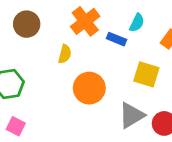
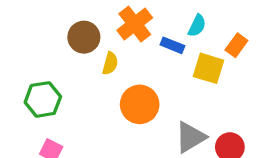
brown circle: (27, 24) -> (84, 37), moved
yellow square: (146, 74) -> (209, 68), moved

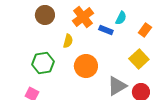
brown circle: (84, 37) -> (45, 15), moved
yellow square: (209, 68) -> (139, 59), moved, turned 30
green hexagon: (43, 99) -> (43, 63), moved

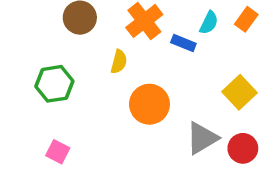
orange rectangle: (145, 30) -> (246, 19), moved
green hexagon: (43, 63) -> (54, 84), moved

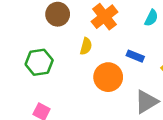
blue rectangle: (183, 43) -> (135, 56), moved

